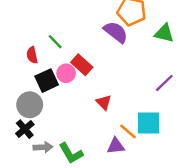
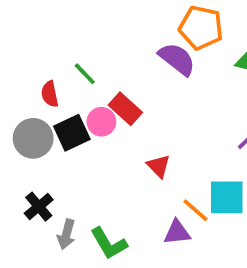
gray circle: (30, 105) -> (33, 138), moved
gray arrow: (43, 147) -> (66, 234), turned 108

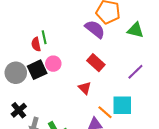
green line: (85, 74) -> (44, 37), turned 32
red semicircle: (50, 94) -> (36, 44), moved
red rectangle: (125, 109) -> (96, 63), moved

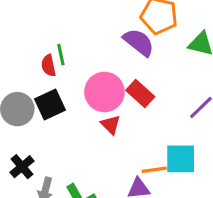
pink circle: (53, 64) -> (104, 92), moved, size x1.6
red triangle: (85, 88) -> (111, 125), moved
orange line: (105, 112) -> (154, 170), turned -49

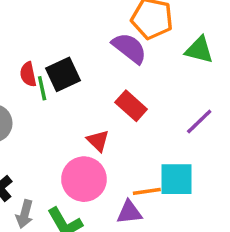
green line: (61, 55) -> (42, 88), moved
pink circle: (104, 92) -> (84, 179), moved
black square: (50, 104) -> (63, 74), moved

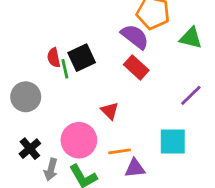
red rectangle: (131, 106) -> (136, 67), moved
pink circle: (84, 179) -> (79, 140), moved
orange line: (147, 191) -> (119, 151), moved

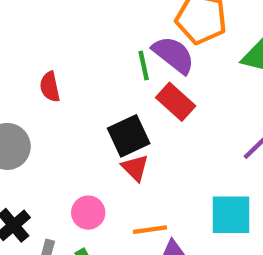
black square: (82, 58) -> (129, 136), moved
green line: (65, 69) -> (144, 65), moved
pink circle: (79, 140) -> (88, 213), size x0.6

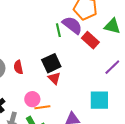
red semicircle: (50, 87) -> (18, 67), moved
red rectangle: (176, 102) -> (90, 40), moved
orange line: (150, 230) -> (42, 107), moved

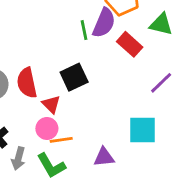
purple semicircle: (72, 25) -> (104, 23), turned 75
red semicircle: (18, 67) -> (27, 83), size x1.5
red triangle: (54, 78) -> (51, 104), moved

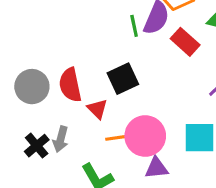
pink circle: (47, 128) -> (145, 136), moved, size x1.6
orange line: (61, 140) -> (118, 138), moved
gray arrow: (18, 158) -> (61, 139), moved

